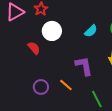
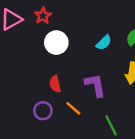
red semicircle: (34, 48) -> (55, 84), moved, turned -152

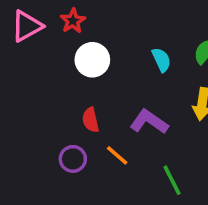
cyan semicircle: (104, 43) -> (161, 60), turned -70
purple L-shape: (95, 85) -> (149, 122), turned -45

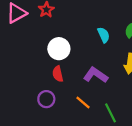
white circle: (92, 60) -> (59, 49), moved
orange line: (117, 155) -> (83, 103), moved

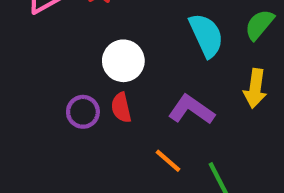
cyan semicircle: (104, 35) -> (206, 35), size x1.5
purple circle: (46, 99) -> (83, 112), moved

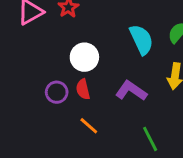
orange line: (168, 161) -> (89, 126), moved

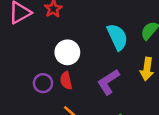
purple L-shape: (131, 91) -> (108, 82), turned -68

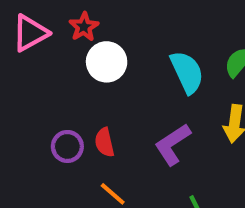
white circle: (67, 52) -> (107, 62), moved

